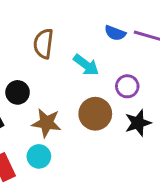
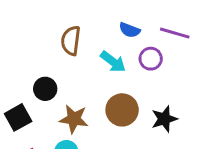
blue semicircle: (115, 33) -> (130, 30), moved
purple circle: (127, 86) -> (151, 59), moved

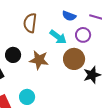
brown circle: (122, 110) -> (74, 59), moved
brown star: (74, 119) -> (39, 60), moved

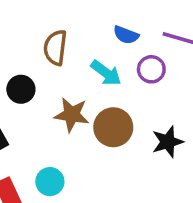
black circle: (13, 55) -> (21, 89), moved
brown circle: (74, 59) -> (113, 127), moved

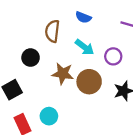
blue semicircle: (126, 35) -> (83, 17), moved
purple circle: (151, 69) -> (113, 56), moved

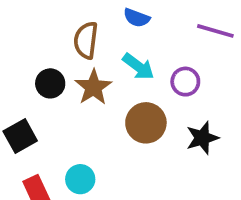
brown star: (63, 74) -> (93, 87), moved, turned 30

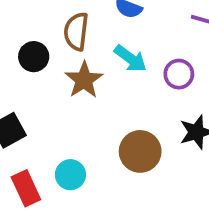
black circle: (50, 83) -> (34, 57), moved
brown circle: (146, 123) -> (140, 151), moved

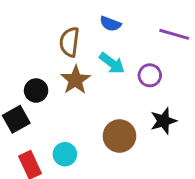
black circle: (34, 57) -> (36, 90), moved

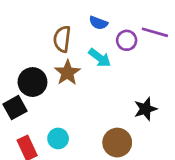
purple circle: (150, 75) -> (127, 40), moved
black circle: (36, 90) -> (32, 82), size x1.4
brown circle: (119, 136) -> (117, 143), moved

